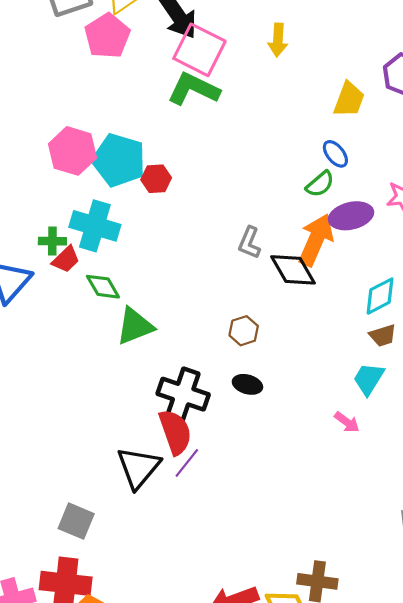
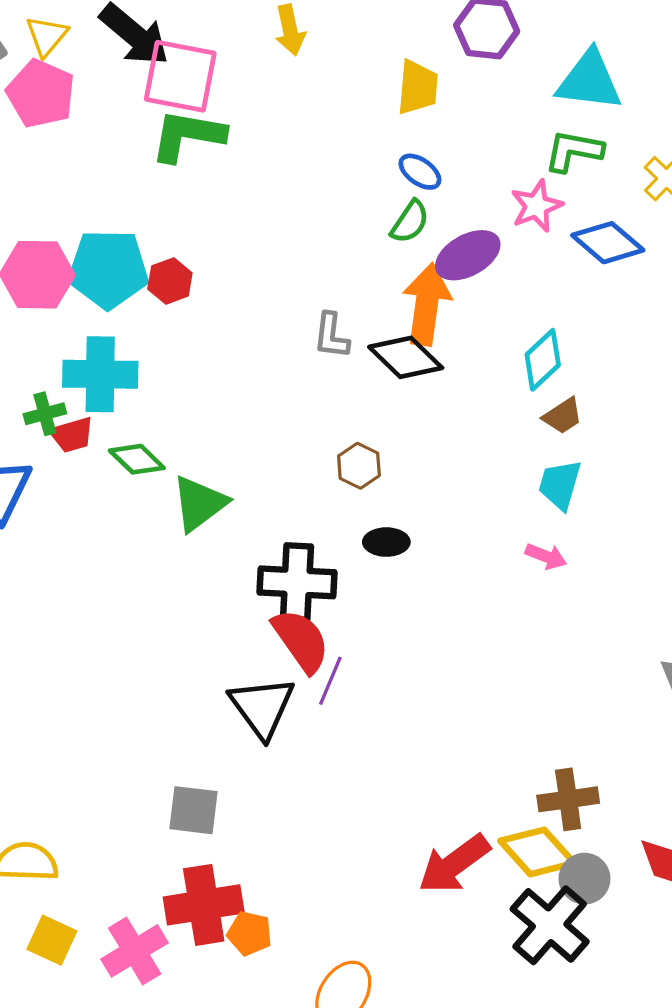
red trapezoid: (66, 259) -> (72, 435), turned 44

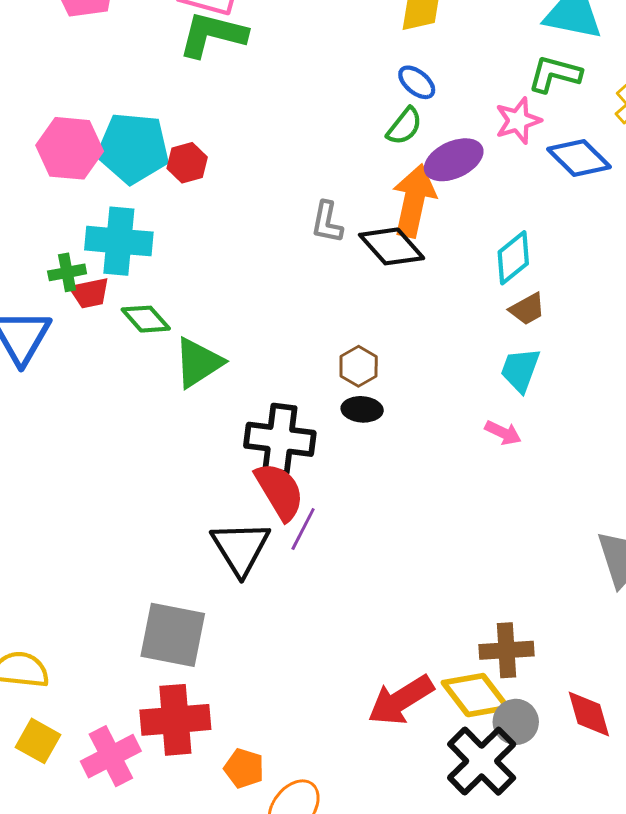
brown hexagon: (359, 466) -> (359, 366), moved
gray square: (194, 810) -> (173, 635), size x1.4
orange pentagon: (250, 933) -> (244, 768), moved

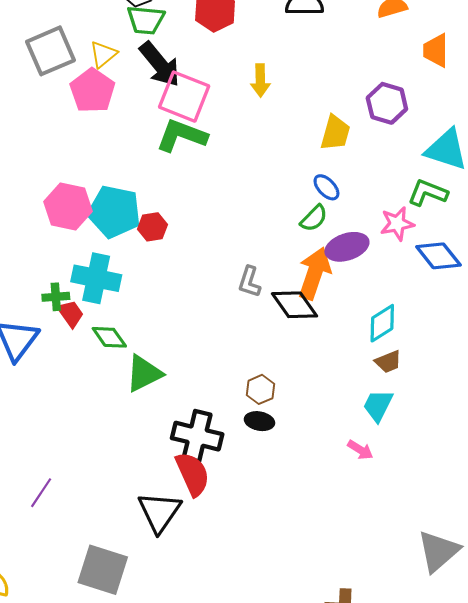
red trapezoid: (90, 293) -> (71, 314), turned -120
purple line: (303, 529) -> (41, 493), moved

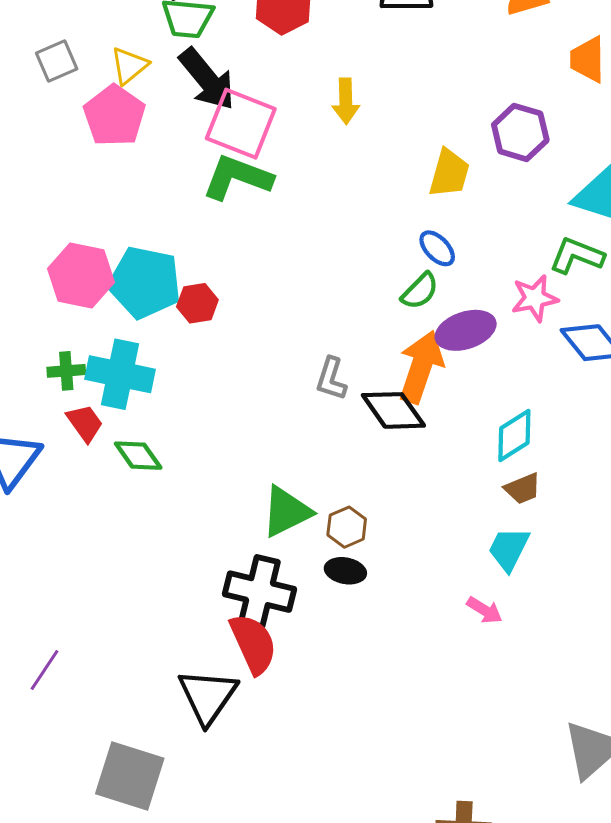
gray square: (51, 51) -> (57, 61), size x0.6
green cross: (56, 297) -> (66, 371), moved
green triangle: (144, 373) -> (286, 512), moved

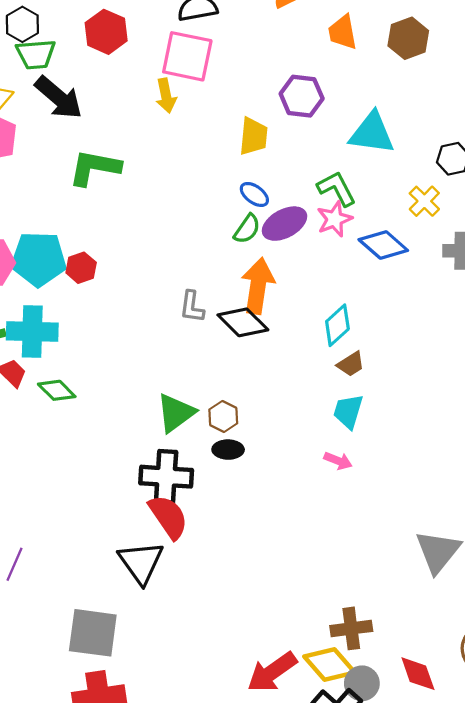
pink square: (241, 124) -> (187, 56), moved
green L-shape: (577, 256) -> (337, 189), moved, turned 51
purple ellipse: (466, 330) -> (285, 224), moved

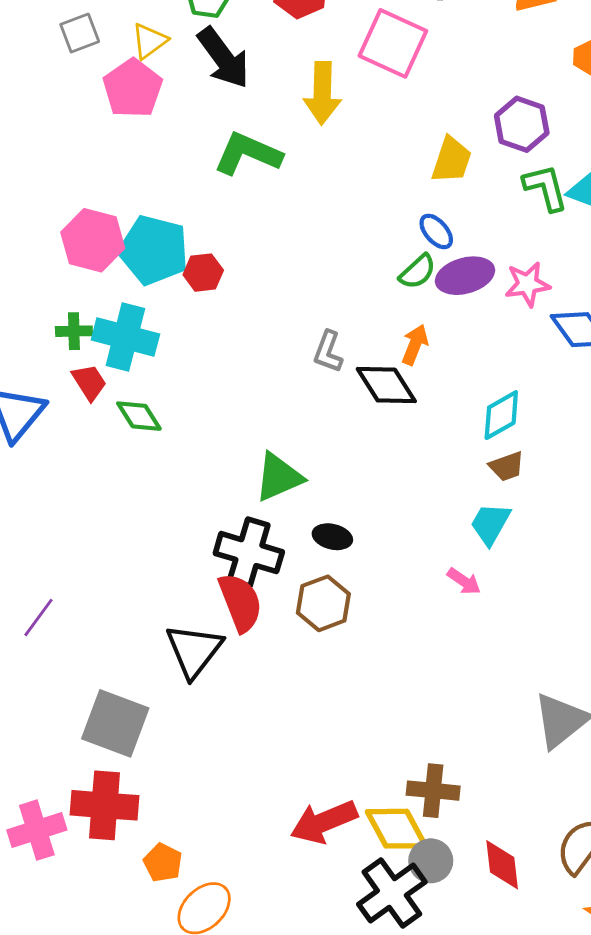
yellow arrow: (166, 96) -> (322, 93), moved, size x1.4
green L-shape: (337, 189) -> (546, 188), moved
orange arrow: (258, 286) -> (415, 345), size x0.6
brown hexagon: (223, 416) -> (323, 603), moved, size x1.4

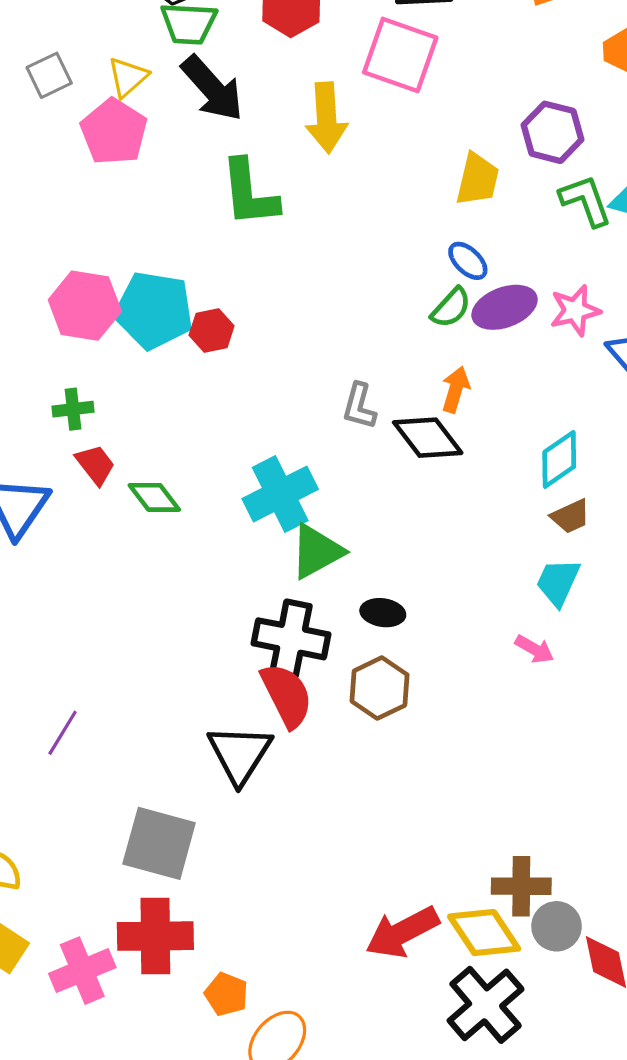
green L-shape: (248, 154) -> (249, 193), turned -114
cyan cross: (125, 337) -> (280, 494), moved, turned -36
gray circle: (431, 861) -> (556, 926), moved

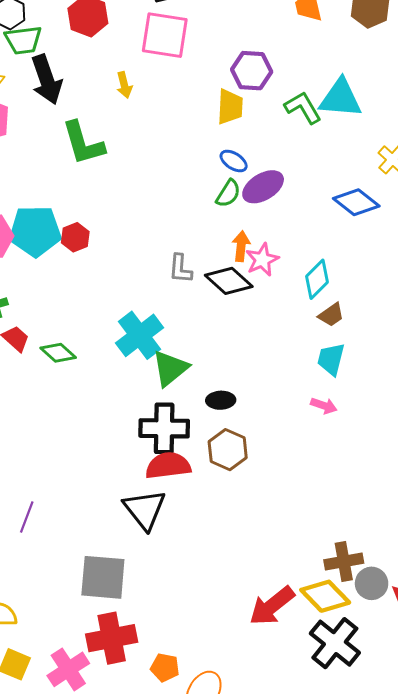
black arrow: (212, 88) -> (47, 80), turned 33
yellow arrow: (326, 118) -> (124, 85), size x0.6
purple hexagon: (553, 132) -> (252, 71), moved
pink star: (575, 310) -> (262, 260), moved
red semicircle: (287, 695) -> (168, 466), turned -60

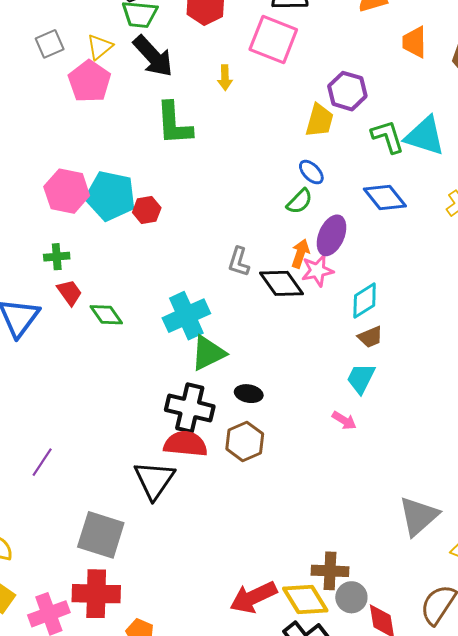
black arrow: (47, 80) -> (153, 56), turned -36
purple ellipse: (263, 187) -> (332, 235), moved, turned -48
blue diamond: (356, 202) -> (385, 198), moved

